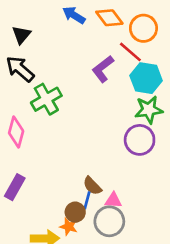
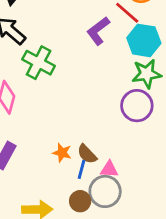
green cross: (46, 99) -> (39, 63), turned -32
brown circle: (75, 212) -> (80, 201), moved
orange star: (69, 227) -> (62, 153), moved

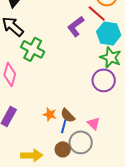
green star: (147, 74) -> (111, 57), turned 30
pink triangle: (109, 169) -> (94, 123), moved, turned 40

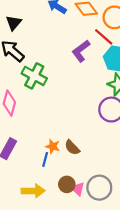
pink triangle: (94, 123) -> (78, 189), moved
blue line: (64, 126) -> (45, 159), moved
gray circle: (81, 142) -> (99, 188), moved

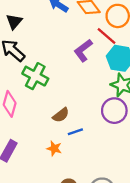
brown semicircle: (72, 148) -> (61, 115), moved, turned -84
blue line: (45, 159) -> (75, 132), moved, turned 56

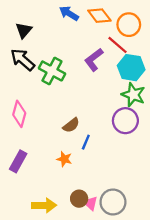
green cross: (35, 76) -> (52, 71), moved
blue line: (75, 132) -> (86, 142), turned -48

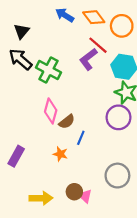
red line: (117, 45) -> (98, 45), moved
pink diamond: (19, 114) -> (51, 111), moved
gray circle: (113, 202) -> (117, 176), moved

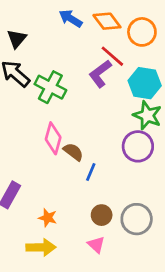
brown semicircle: (67, 122) -> (73, 152), turned -105
orange star: (60, 154) -> (48, 218), moved
brown circle: (74, 192) -> (102, 215), moved

